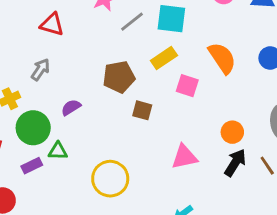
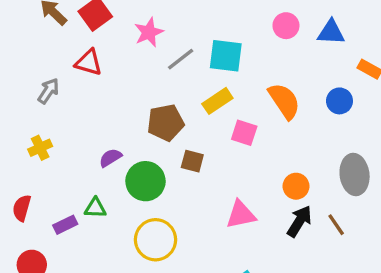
gray arrow: (40, 70) -> (49, 91), moved
green circle: (33, 128) -> (145, 181), moved

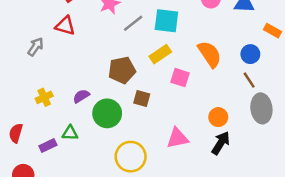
yellow cross: (40, 148) -> (44, 97), moved
brown line: (336, 225) -> (249, 80), moved
yellow circle: (156, 240) -> (131, 157), moved

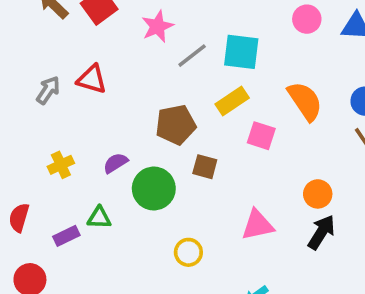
red triangle: (65, 26) -> (92, 79), moved
yellow circle: (131, 157) -> (188, 252), size x0.6

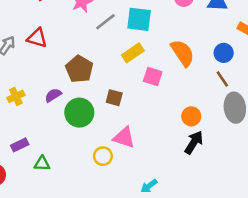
brown pentagon: (176, 125) -> (79, 69), moved, turned -30
green triangle: (99, 218) -> (42, 164), moved
pink triangle: (258, 225) -> (124, 137), moved, turned 30

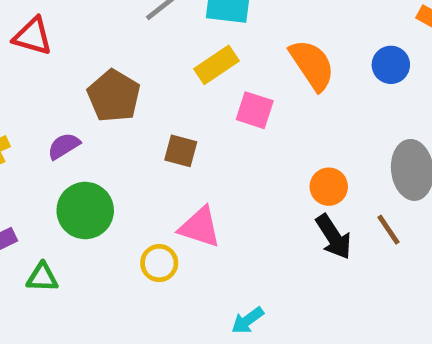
brown line: (222, 79) -> (388, 230), moved
green circle: (79, 113) -> (85, 211), moved
black arrow: (194, 142) -> (334, 237), turned 115

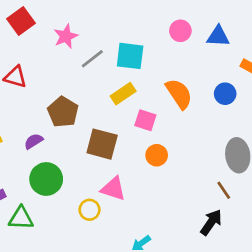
brown square: (181, 151) -> (102, 144), size x1.6
orange circle: (329, 187) -> (157, 155), moved
black arrow: (334, 237) -> (211, 222), moved, turned -112
green triangle: (42, 277) -> (21, 218), size x1.4

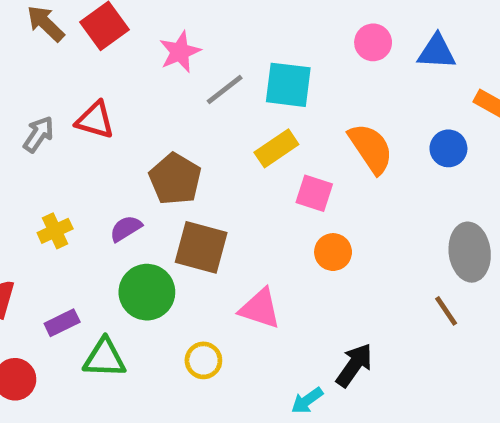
brown square: (102, 144) -> (201, 247), moved
yellow circle: (90, 210) -> (203, 360), moved
black arrow: (211, 222) -> (354, 365), moved

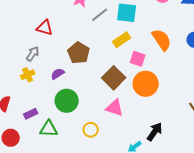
gray arrow: (39, 134) -> (33, 54), moved
brown square: (201, 247) -> (114, 78), moved, turned 30
orange circle: (333, 252) -> (146, 84), size x1.6

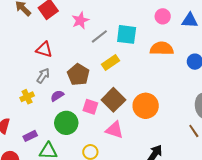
yellow rectangle: (122, 40) -> (110, 63), moved
orange semicircle: (162, 40) -> (162, 49), moved, turned -55
gray arrow: (33, 54) -> (43, 76), moved
pink square: (138, 59) -> (90, 107), moved

